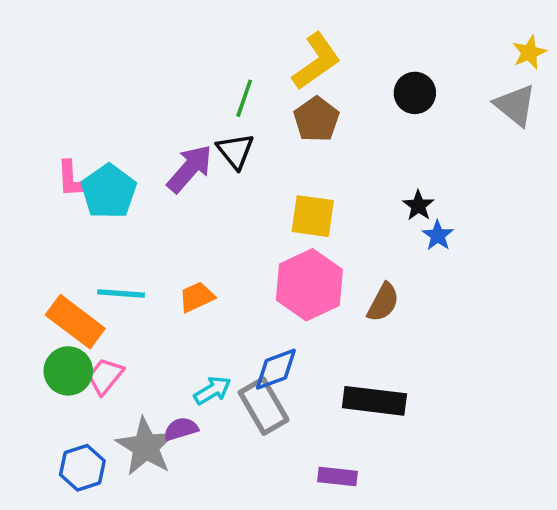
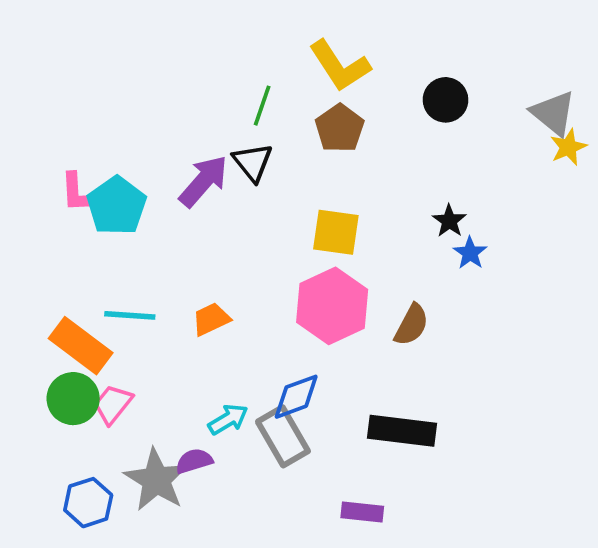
yellow star: (529, 52) -> (568, 147), moved
yellow L-shape: (316, 61) -> (340, 66), turned 92

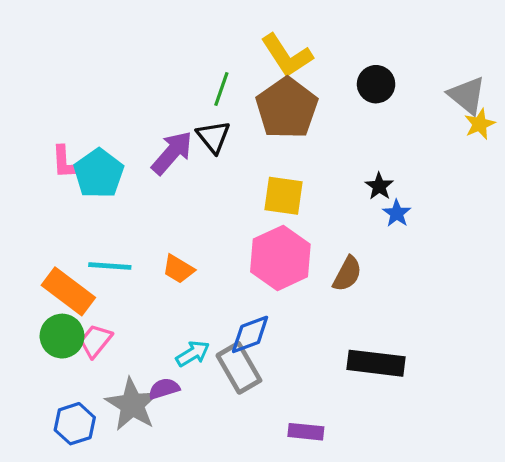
brown pentagon: (340, 128) -> (287, 108), size x1.5
orange trapezoid: (211, 319) -> (178, 269), turned -124
black rectangle: (402, 431) -> (376, 363), moved

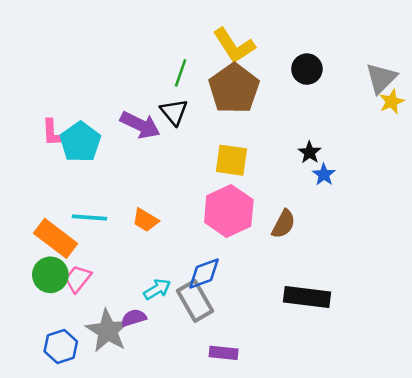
gray triangle: (467, 95) -> (381, 78), turned 36
purple arrow: (172, 153) -> (140, 125), turned 75
purple rectangle: (306, 432) -> (224, 353), moved

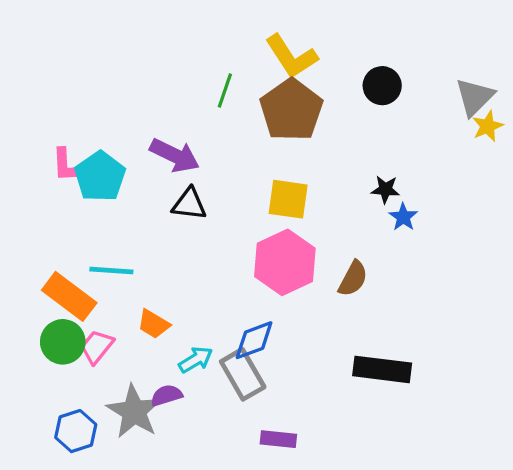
black triangle: (174, 112) -> (189, 204), moved, turned -44
black star: (310, 152) -> (385, 189), turned -30
orange trapezoid: (145, 220) -> (154, 324), moved

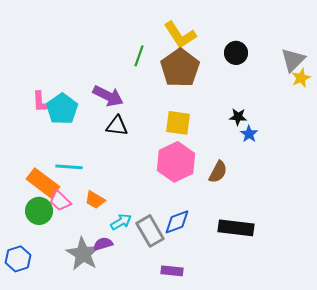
blue diamond: (254, 340) -> (177, 222), moved
pink trapezoid: (97, 347) -> (60, 201), moved, turned -85
blue hexagon: (76, 431) -> (18, 259), moved

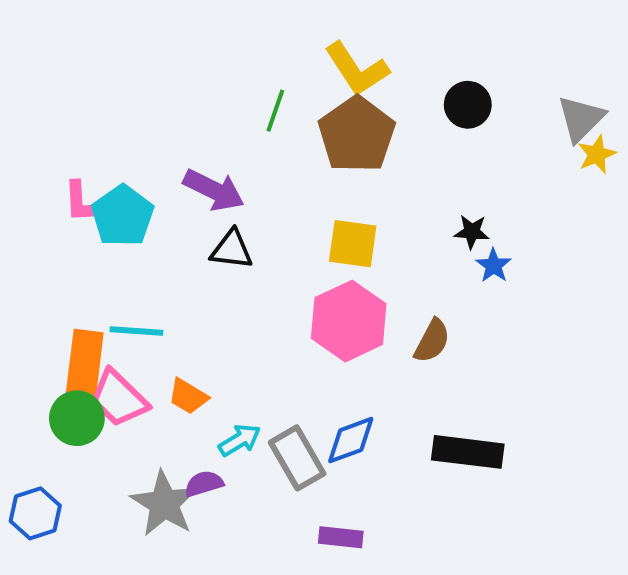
orange rectangle: (43, 183) -> (85, 363), turned 60
pink trapezoid: (60, 201) -> (119, 398), size x1.4

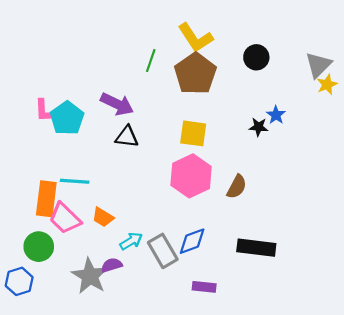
blue star: (494, 265) -> (276, 115), moved
green circle: (77, 418) -> (39, 247), moved
purple rectangle: (341, 537) -> (204, 287), moved

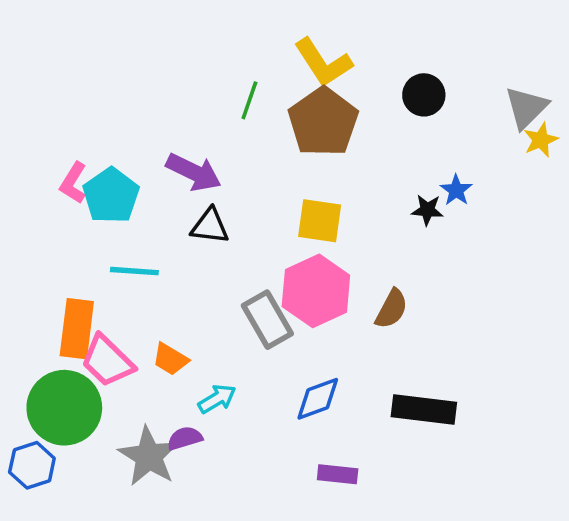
pink L-shape: (44, 111) -> (73, 183), turned 35
cyan line: (75, 181) -> (134, 271), moved
green circle: (39, 247) -> (64, 408), size x1.5
gray rectangle: (163, 251) -> (267, 320), moved

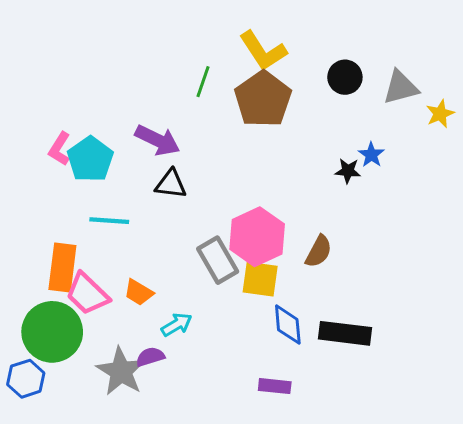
gray triangle: (526, 107) -> (401, 87), moved, turned 30
yellow square: (320, 221) -> (260, 279), moved
blue diamond: (318, 399) -> (288, 325), moved, turned -75

